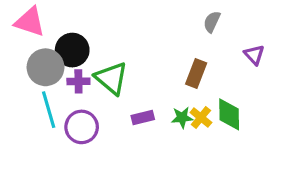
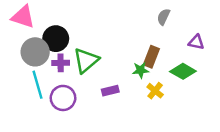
purple triangle: (254, 55) -> (196, 42), turned -35
green triangle: (111, 78) -> (86, 60), turned 40
green diamond: (229, 114) -> (183, 71), moved, turned -60
green star: (182, 118) -> (141, 70), moved

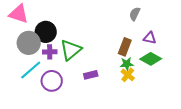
purple triangle: (196, 42) -> (150, 38), moved
green star: (141, 70) -> (127, 64), moved
cyan line: (38, 85) -> (31, 70), turned 65

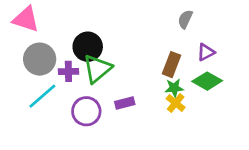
black circle: (46, 32) -> (88, 47), moved
purple triangle: (150, 38) -> (206, 52), turned -40
purple circle: (52, 81) -> (86, 111), moved

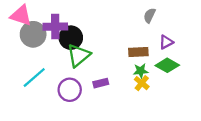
gray circle: (40, 59) -> (33, 34), moved
brown rectangle: (171, 65) -> (138, 52), turned 66
purple cross: (68, 71) -> (55, 27), moved, size x1.5

